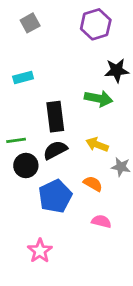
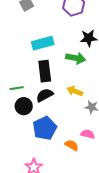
cyan rectangle: (23, 77) -> (43, 43), moved, size x1.5
orange semicircle: (93, 184) -> (72, 145), moved
pink semicircle: (101, 221) -> (88, 134), moved

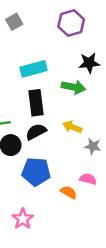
blue pentagon: (45, 128) -> (36, 172), turned 30

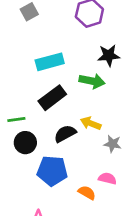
black rectangle: (36, 103) -> (52, 98), turned 60
black semicircle: (36, 132) -> (65, 134), moved

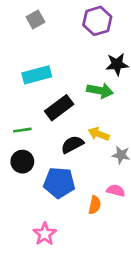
cyan rectangle: (50, 62) -> (37, 75), moved
black circle: (25, 143) -> (22, 162), moved
orange semicircle: (87, 193) -> (95, 205), turned 72

